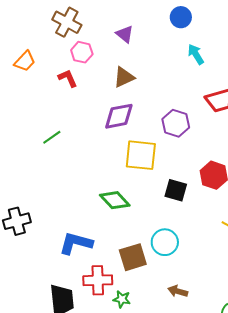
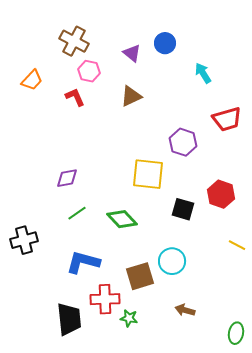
blue circle: (181, 17) -> (165, 43), moved
purple diamond: (119, 116) -> (67, 178), moved, size x0.7
green line: (52, 137) -> (77, 213), moved

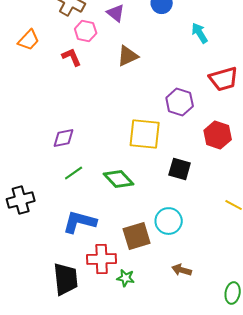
purple triangle: (132, 53) -> (116, 13), moved
red hexagon: (221, 194) -> (218, 135), moved

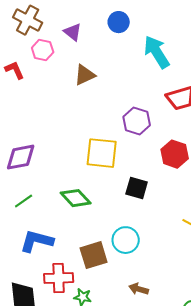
cyan arrow: (200, 33) -> (157, 52), size x1.6
red L-shape: (72, 57) -> (15, 70), moved
purple diamond: (64, 138) -> (21, 157), size x1.4
green line: (74, 173) -> (24, 201), moved

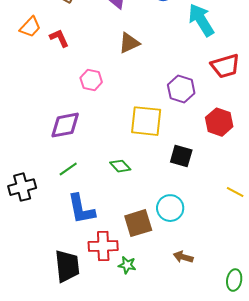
pink hexagon: (43, 50) -> (91, 80), moved
green diamond: (76, 198) -> (120, 166), size x0.7
blue L-shape: (37, 241) -> (81, 209), turned -116

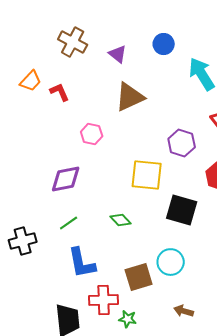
brown triangle: (129, 43) -> (130, 97), size x1.4
black square: (181, 156) -> (182, 210), size x1.4

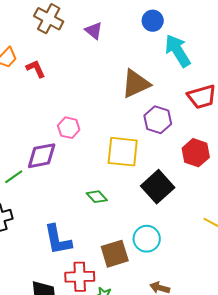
blue circle: (164, 44) -> (153, 21), moved
brown triangle: (130, 97) -> (136, 84), moved
pink hexagon: (92, 134) -> (69, 128), moved
black square: (182, 210) -> (158, 187), turned 32
green line: (69, 223) -> (14, 177), moved

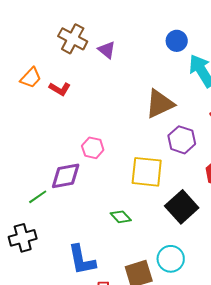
purple triangle: (94, 31) -> (107, 50), moved
red L-shape: (36, 69) -> (60, 89), turned 145

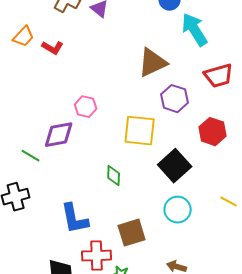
green line: (38, 197) -> (31, 156), turned 66
green diamond: (121, 217) -> (114, 176), turned 45
cyan circle: (171, 259) -> (178, 210), moved

